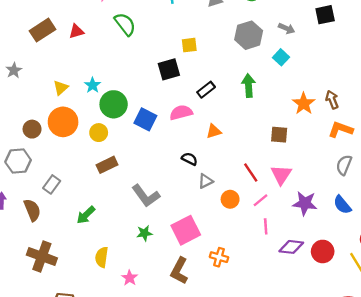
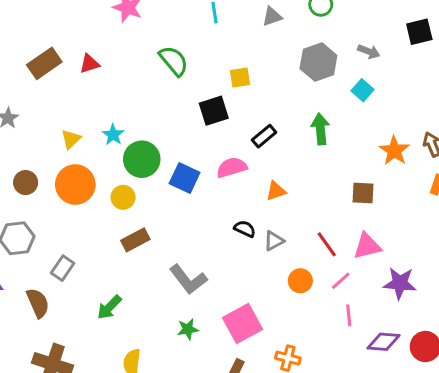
green semicircle: (125, 24) -> (174, 61), moved
brown circle: (32, 129) -> (26, 183), moved
pink triangle: (281, 175) -> (367, 246), turned 45
gray triangle: (206, 181) -> (274, 241), moved

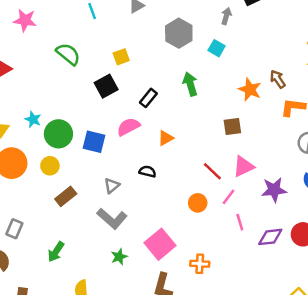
gray arrow: (369, 52) -> (226, 16), moved, turned -84
gray triangle: (274, 241) -> (112, 186), moved

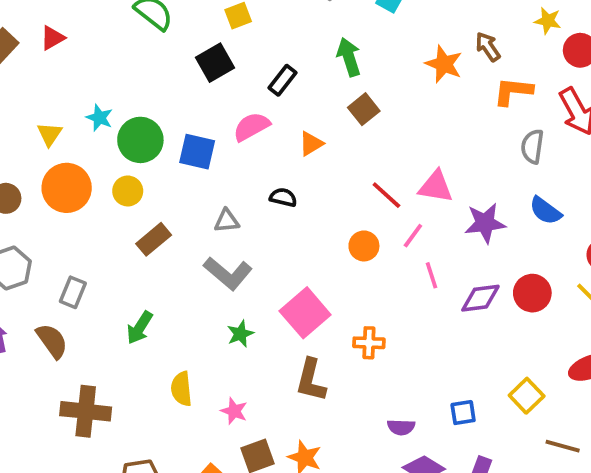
brown square: (232, 127) -> (364, 109), moved, turned -30
pink triangle: (243, 166) -> (436, 187), turned 35
gray triangle: (112, 186) -> (227, 221), turned 35

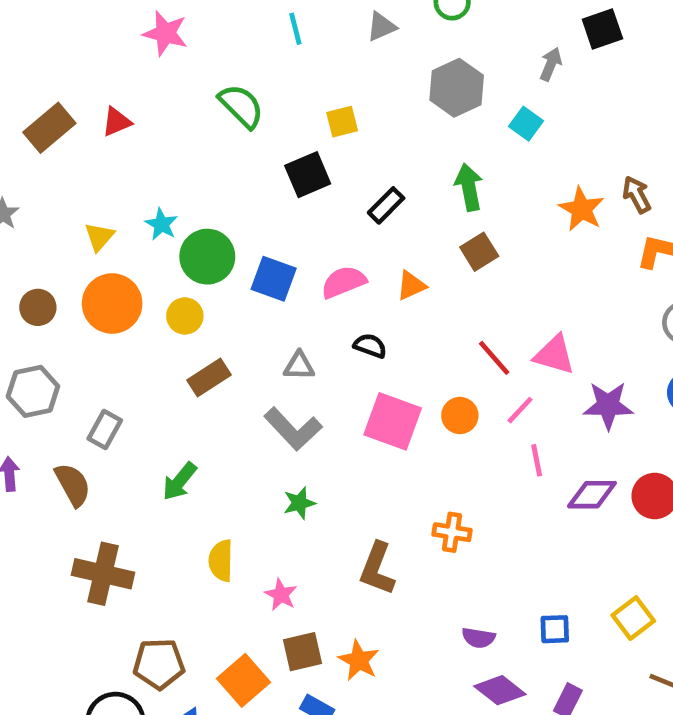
pink semicircle: (251, 127) -> (344, 282), moved
pink square: (305, 313) -> (393, 421), moved, turned -36

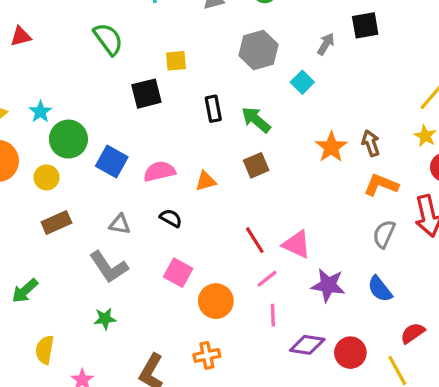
green arrow: (469, 187) -> (256, 120), turned -48
black rectangle: (386, 205) -> (213, 109), moved, turned -65
orange circle: (460, 416) -> (216, 301), moved, size x1.4
pink square: (393, 421) -> (178, 273), size x0.7
orange cross: (452, 532) -> (207, 355), turned -30

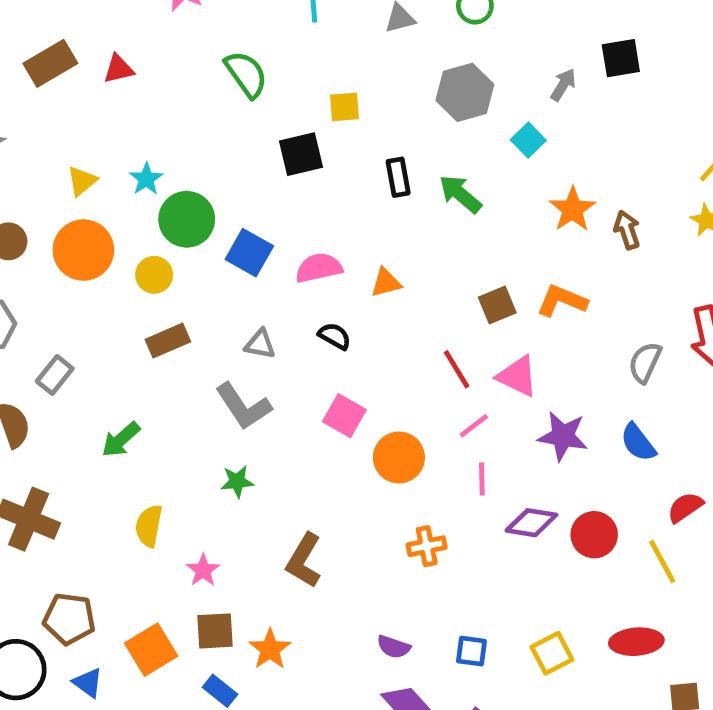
orange star: (331, 147) -> (572, 209), moved
brown square: (256, 165) -> (497, 305), moved
orange L-shape: (381, 185) -> (562, 301), moved
orange cross: (207, 355) -> (427, 546), moved

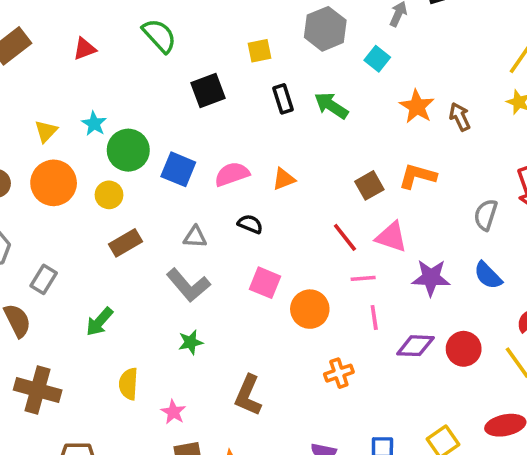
red triangle: (119, 69) -> (85, 49), moved
yellow square: (345, 107) -> (259, 51), moved
pink line: (474, 426) -> (363, 278), turned 40

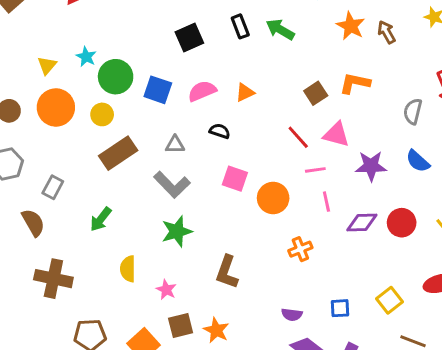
black square: (208, 91) -> (189, 37), moved
brown rectangle: (125, 243) -> (118, 153), size x1.4
green star: (191, 342) -> (177, 231), size x1.5

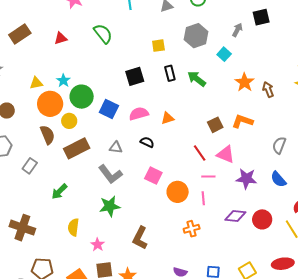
yellow triangle: (47, 65) -> (36, 83), turned 32
orange circle: (56, 107) -> (50, 104), moved
pink line: (326, 202) -> (203, 198), moved
brown semicircle: (33, 223) -> (47, 135), moved

